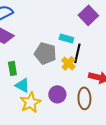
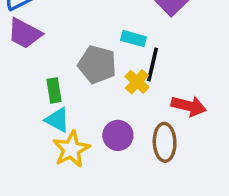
green rectangle: (12, 68) -> (54, 90), moved

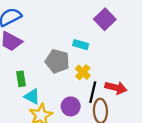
black line: (152, 65) -> (93, 92), moved
green rectangle: (54, 90) -> (21, 79), moved

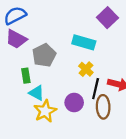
cyan rectangle: (81, 45) -> (84, 42), size x1.5
gray pentagon: (57, 61) -> (44, 55), moved, turned 30

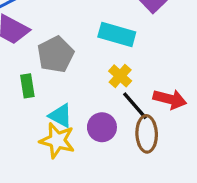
black line: (96, 89) -> (135, 106), turned -54
cyan triangle: (37, 93) -> (61, 116), moved
yellow star: (45, 111) -> (57, 140), turned -30

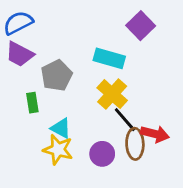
yellow cross: (120, 76) -> (112, 94), size x1.5
red arrow: (170, 99) -> (155, 134), moved
purple circle: (102, 127) -> (102, 154), moved

